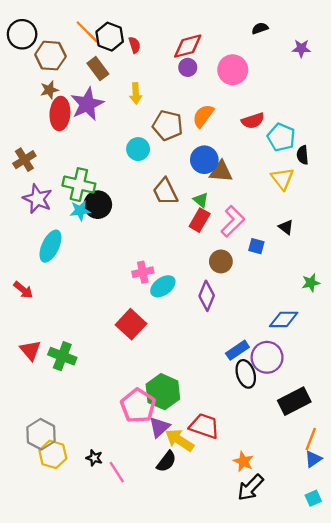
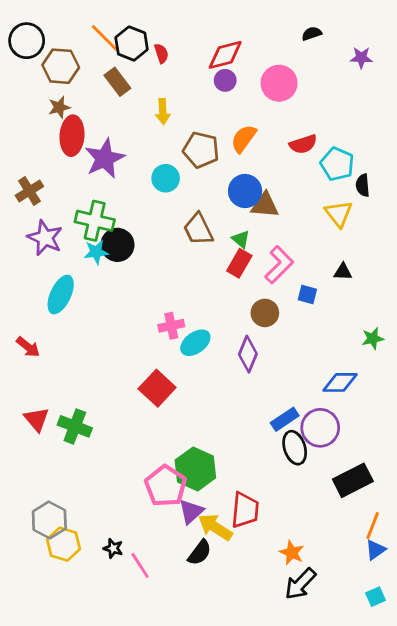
purple star: (87, 104) -> (105, 158), moved
black triangle: (286, 227) -> (343, 272), turned -35
red trapezoid: (204, 426) -> (245, 510), turned 76

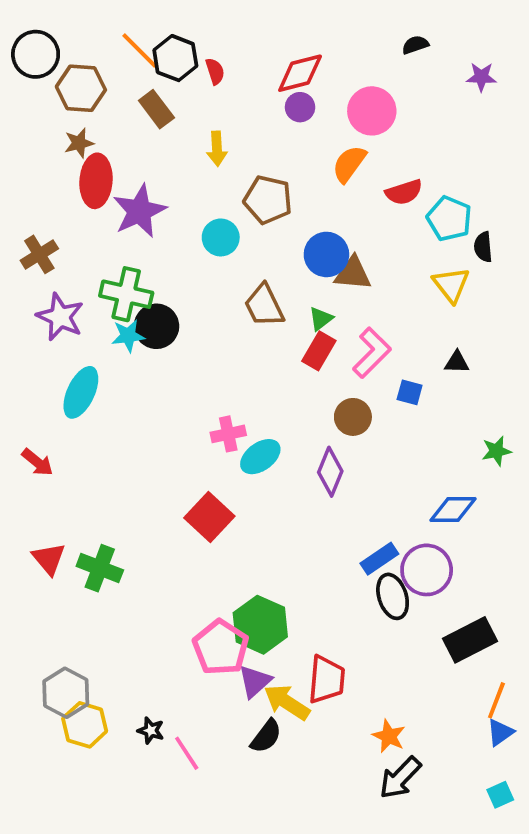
orange semicircle: (244, 139) -> (349, 164), moved
green triangle: (241, 239) -> (321, 319), turned 42

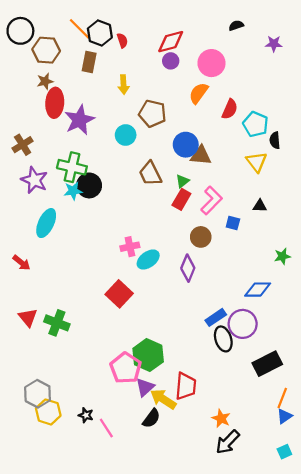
brown rectangle: (156, 109) -> (89, 62), turned 48
red semicircle: (404, 192) -> (230, 109), turned -48

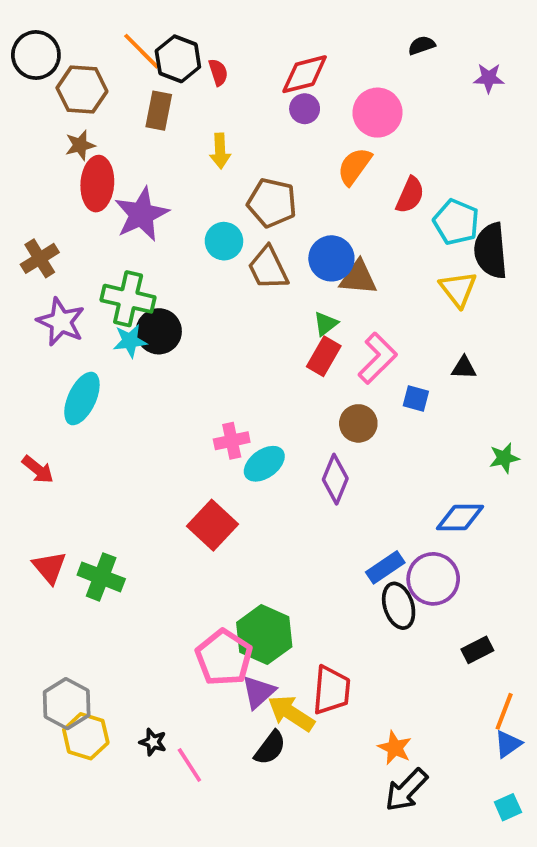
black semicircle: (275, 140) -> (491, 251), size x1.8
brown trapezoid: (150, 174) -> (268, 268), moved
black rectangle: (267, 364) -> (477, 650), size x0.6

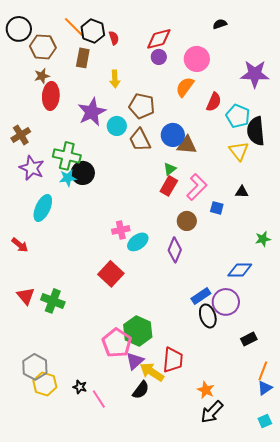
purple star: (489, 78) -> (255, 74), moved, size x1.8
purple star: (141, 214) -> (92, 112), moved

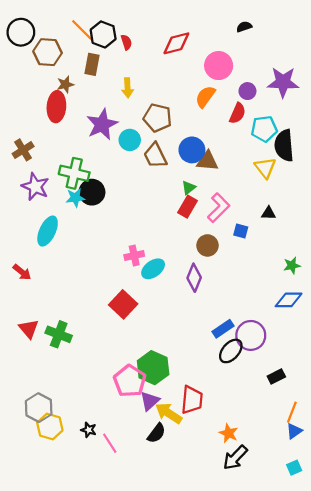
purple circle: (159, 57) -> (247, 91), moved
brown star: (42, 76) -> (65, 84), moved
cyan pentagon: (238, 116) -> (264, 129), turned -30
blue diamond: (240, 270) -> (289, 300), moved
black ellipse: (208, 316) -> (231, 351), turned 60

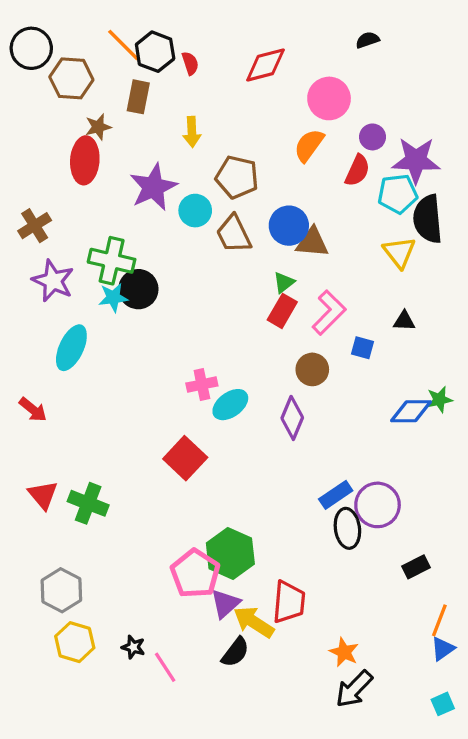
purple star: (283, 82) -> (416, 160), moved
blue diamond: (289, 300) -> (411, 411), moved
black ellipse: (231, 351) -> (347, 528), turned -50
gray hexagon: (39, 408) -> (61, 590), moved

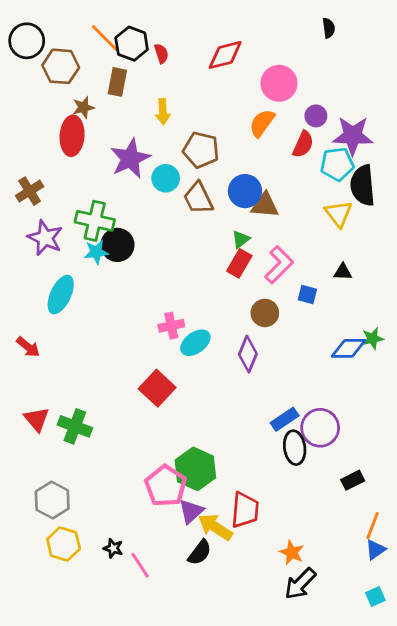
black semicircle: (367, 40) -> (329, 28), moved, turned 102

